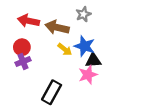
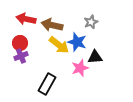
gray star: (83, 14) -> (91, 22), moved
yellow arrow: (65, 49) -> (59, 45), size x1.5
black triangle: (93, 60) -> (95, 57), moved

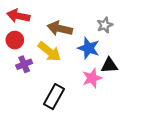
red arrow: (26, 19) -> (18, 16), moved
red circle: (20, 43) -> (15, 40), moved
yellow arrow: (59, 45) -> (49, 52), moved

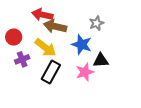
red arrow: (18, 16) -> (42, 15), moved
black rectangle: (54, 97) -> (51, 72), moved

